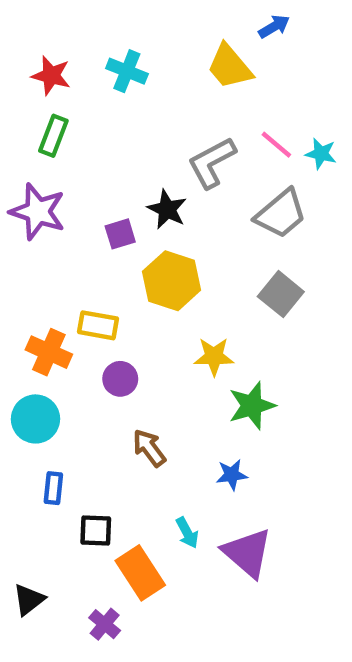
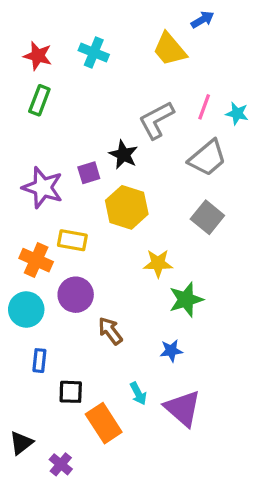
pink line: (276, 145) -> (204, 107), turned 70
purple star: (38, 212) -> (43, 188), moved
purple circle: (120, 379) -> (76, 295), moved, size x1.4
purple cross: (105, 624) -> (61, 464), moved

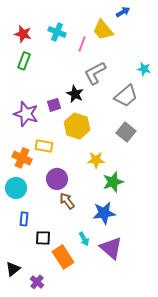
pink line: (204, 107) -> (82, 44), moved
purple circle: (76, 295) -> (57, 179), moved
blue star: (171, 351) -> (104, 213), size x1.6

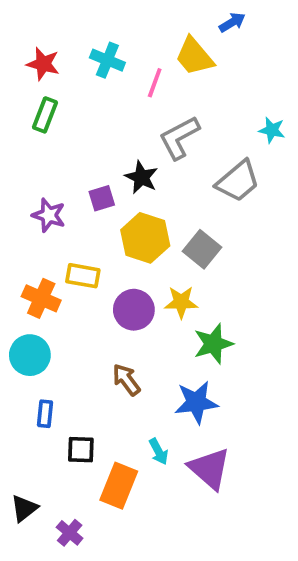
purple star: (26, 114) -> (49, 215), size x0.7
gray square: (126, 132) -> (202, 249), moved
purple circle: (57, 179) -> (134, 310), moved
orange rectangle: (63, 257) -> (119, 486), turned 55

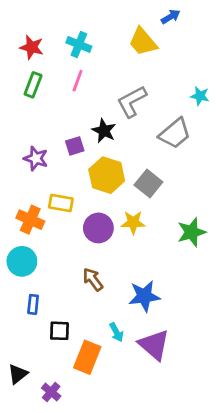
pink line: (155, 83) -> (78, 81), moved
green star: (213, 344) -> (192, 232), moved

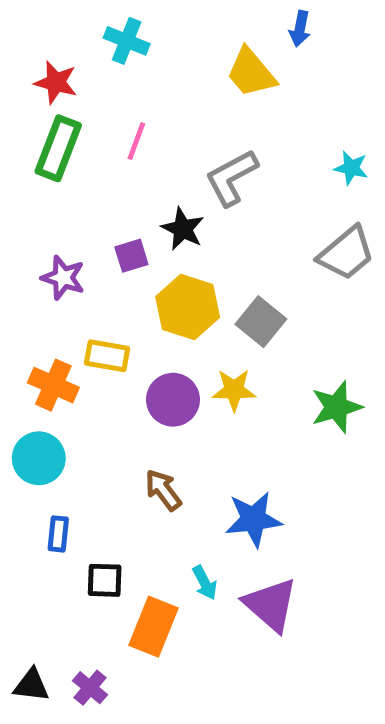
blue arrow: (171, 17) -> (300, 29), turned 132
cyan cross: (79, 44) -> (127, 41), moved
green rectangle: (33, 85) -> (58, 148), size x1.4
gray trapezoid: (175, 133) -> (346, 253), moved
black triangle: (18, 374) -> (31, 685), moved, turned 45

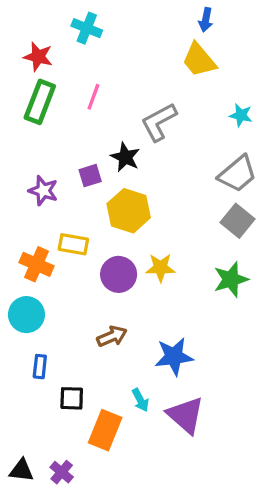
yellow trapezoid: (251, 73) -> (199, 60), moved
gray square: (261, 322) -> (238, 221), moved
brown arrow: (163, 490) -> (112, 336), turned 104

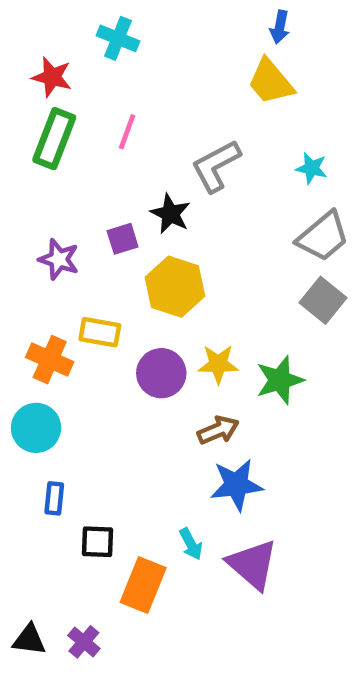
cyan star: (241, 115) -> (312, 168), moved
green star: (231, 279) -> (280, 380), moved
brown arrow: (112, 336) -> (218, 430), moved

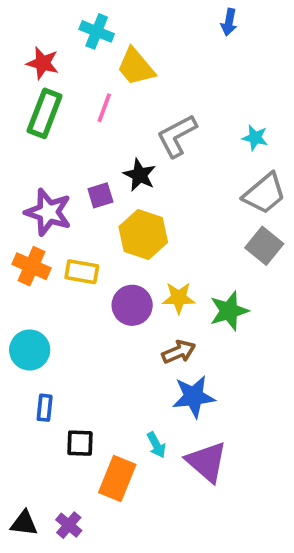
yellow trapezoid: (271, 82) -> (136, 67), moved
purple star: (59, 259) -> (48, 212), size x1.4
orange cross: (50, 360) -> (32, 266), moved

